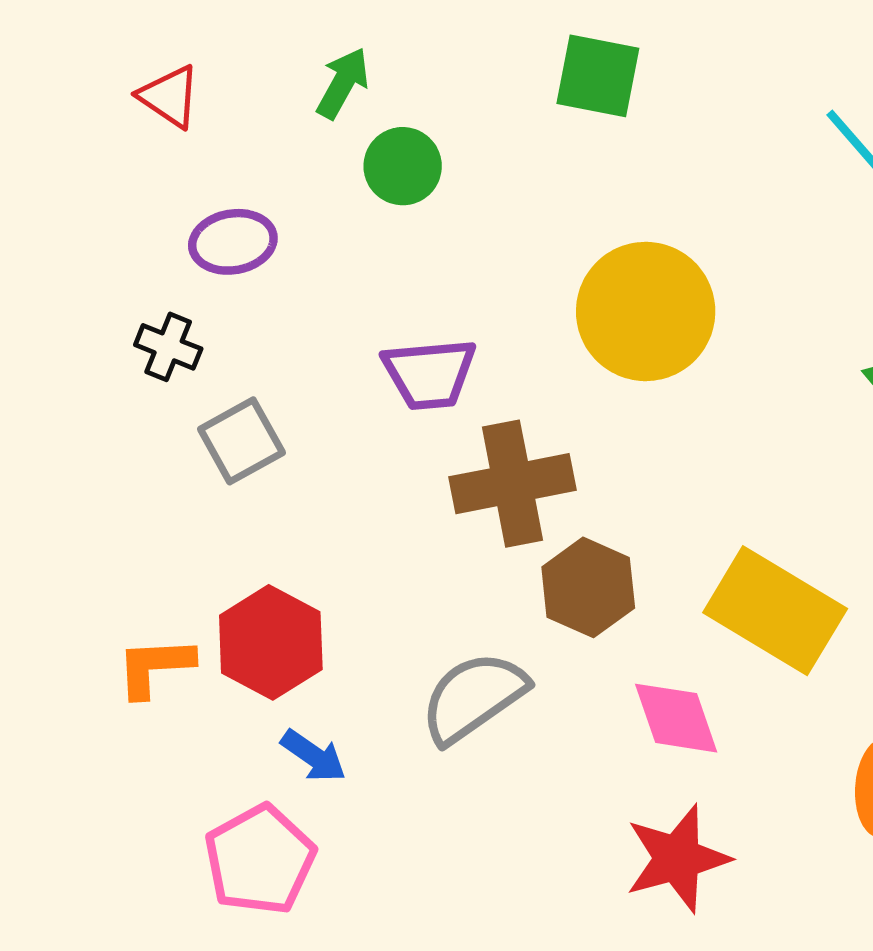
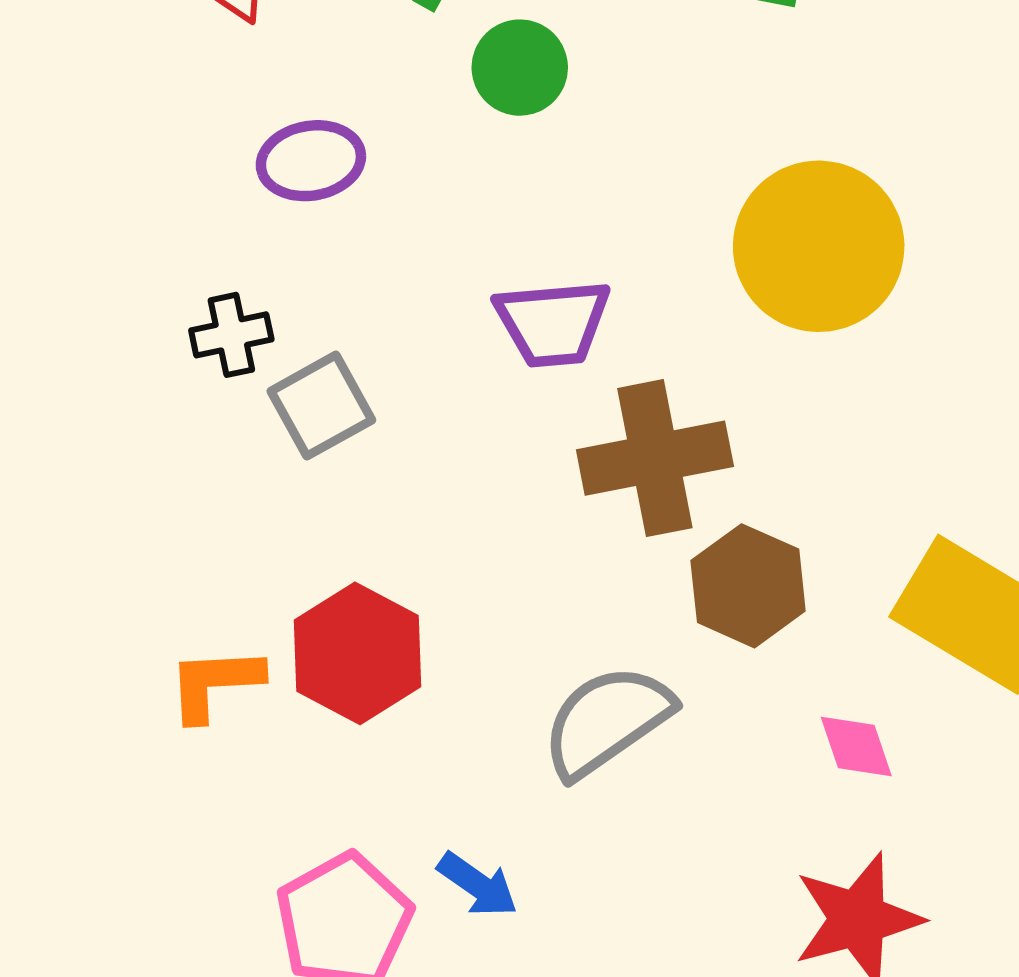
black cross: (168, 347) -> (231, 335), moved, turned -34
pink diamond: (676, 718) -> (856, 747), size x0.7
blue arrow: (313, 756) -> (478, 885), moved

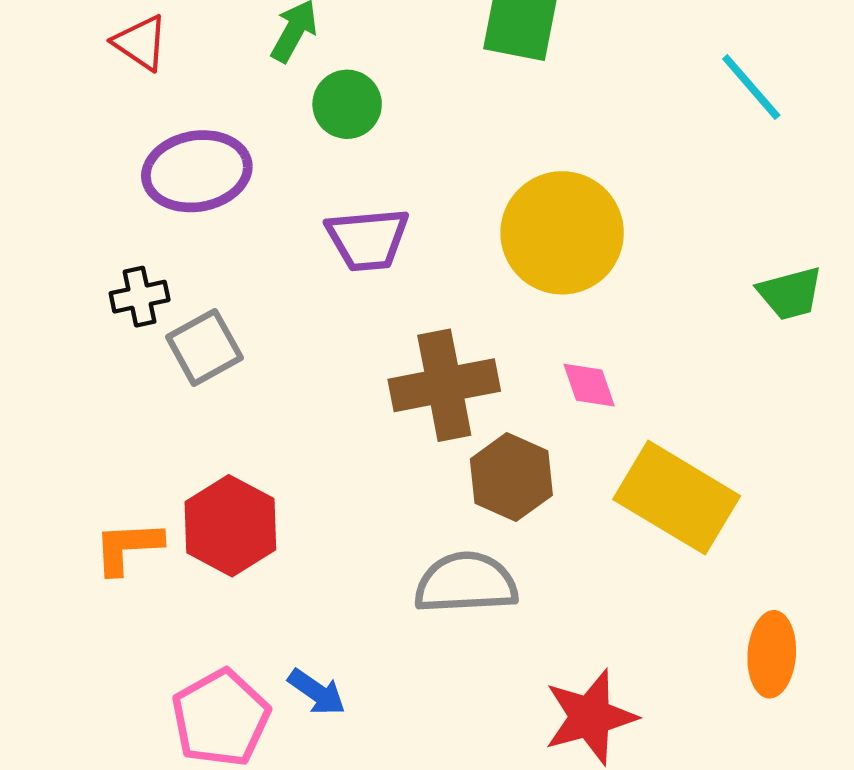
purple ellipse: (311, 161) -> (197, 171), size x1.4
purple trapezoid: (553, 323) -> (368, 239), moved
gray semicircle: (607, 721) -> (466, 583), moved, turned 32
pink diamond: (856, 747) -> (589, 385), moved

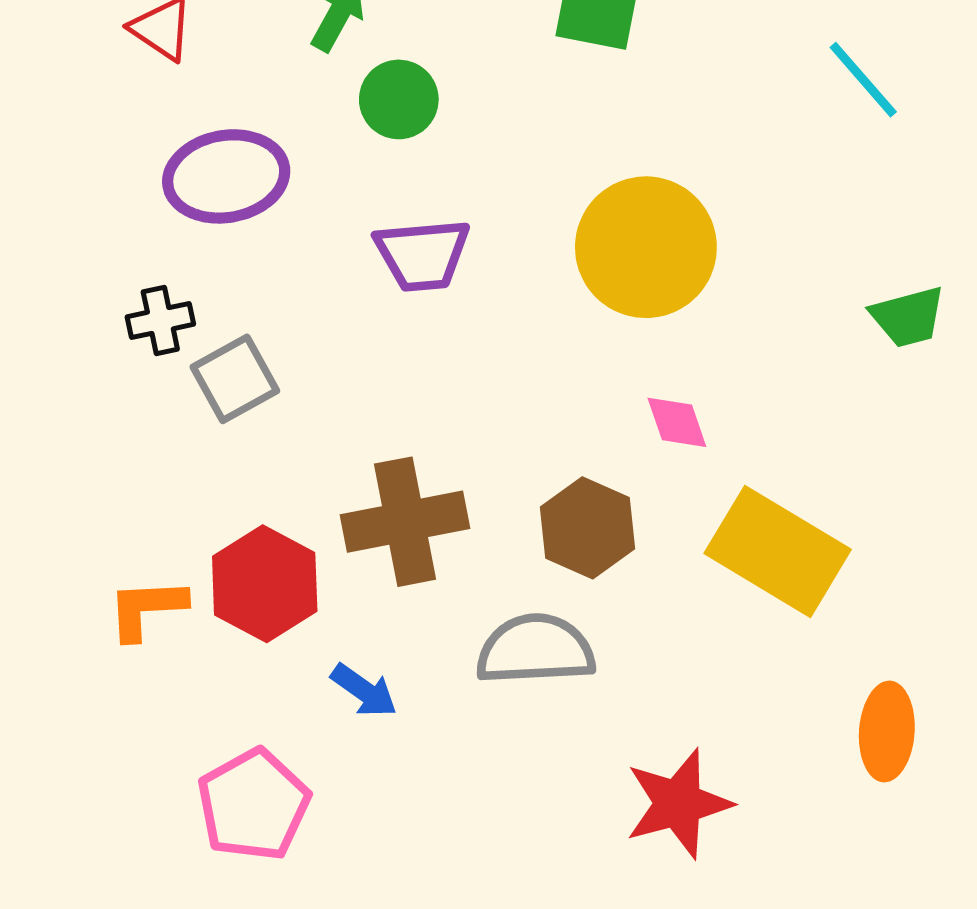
brown cross: (444, 385) -> (405, 522), moved
blue arrow: (317, 692) -> (364, 691), moved

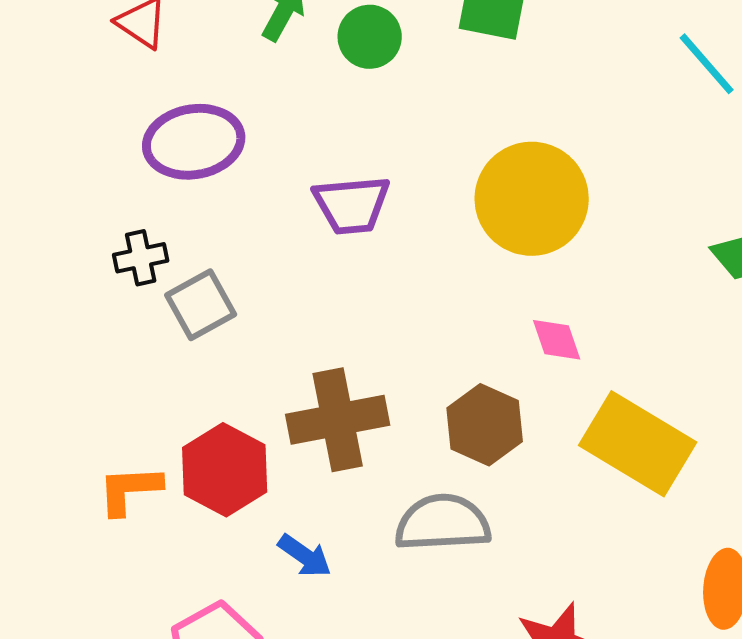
green circle: (399, 99) -> (370, 37), moved

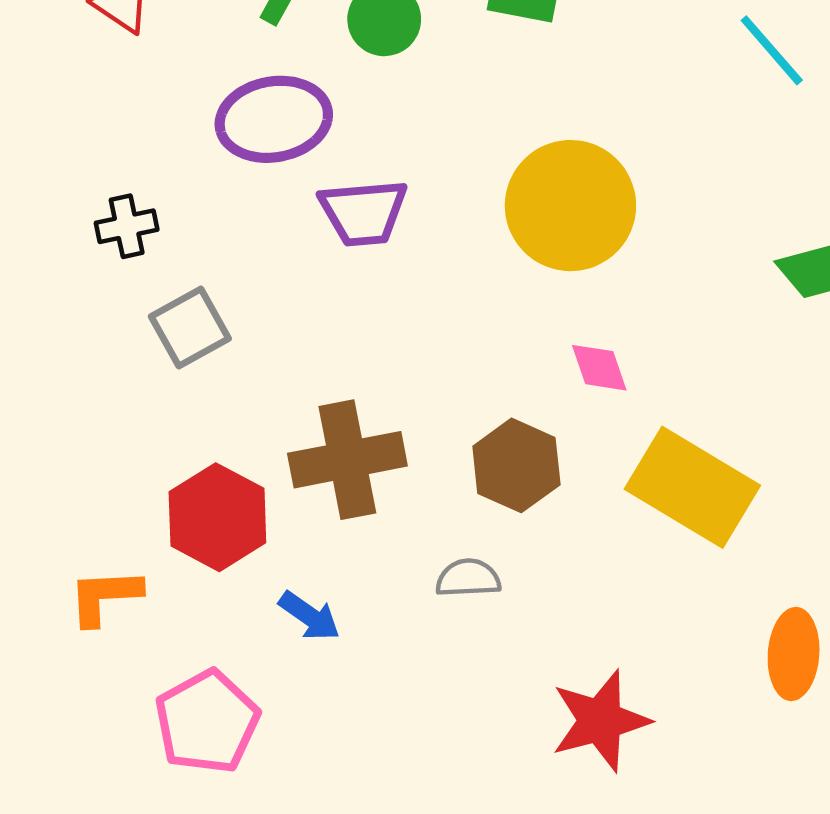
purple ellipse: (194, 142) -> (274, 119), moved
black cross: (141, 258) -> (127, 226), moved
orange L-shape: (130, 490) -> (105, 596), moved
gray semicircle: (443, 523) -> (468, 578), size x0.6

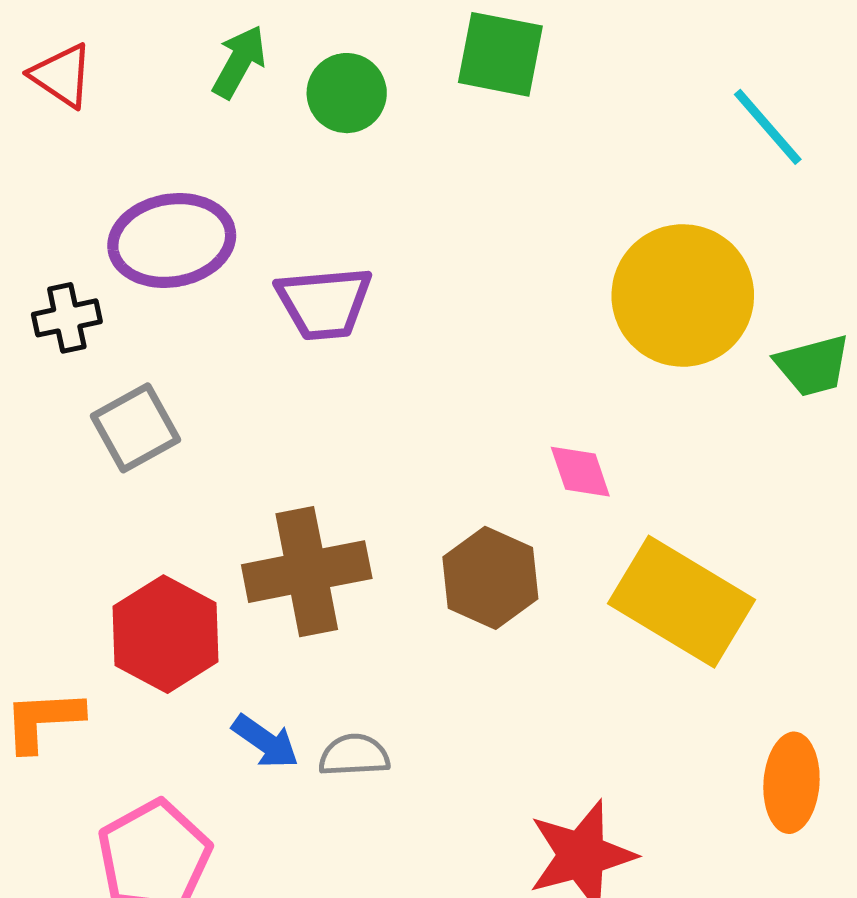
purple ellipse: (274, 119) -> (172, 240), moved
yellow circle: (570, 206) -> (683, 295), moved
gray semicircle: (468, 578) -> (354, 755), moved

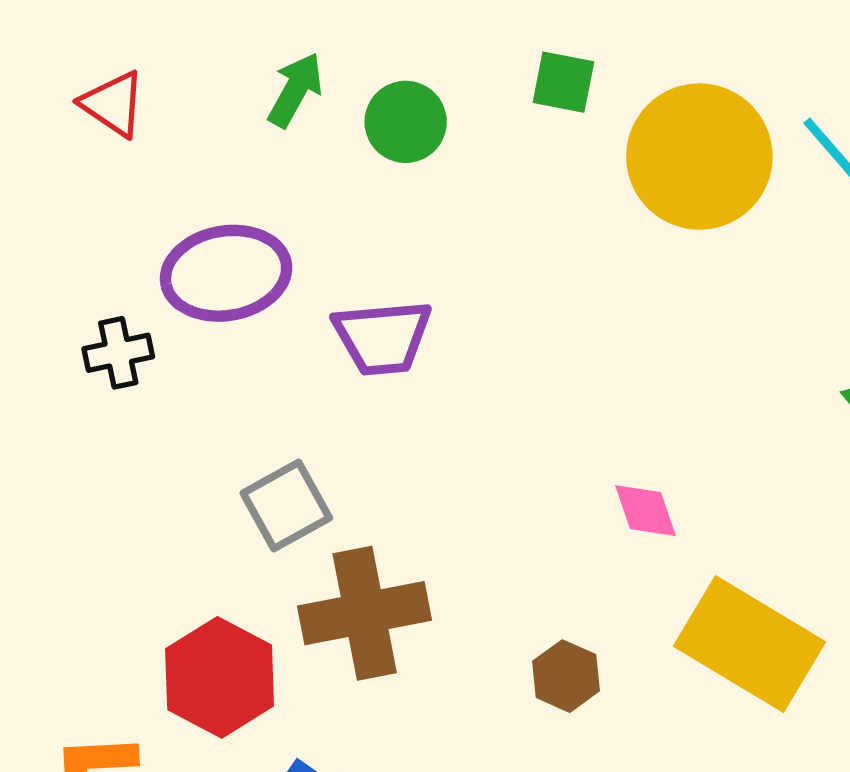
green square: (500, 54) -> (563, 82), size x0.7
yellow circle: (683, 295) -> (699, 157), moved
gray square: (136, 428) -> (286, 505), moved
brown hexagon: (490, 578) -> (566, 676), moved, size x0.7

